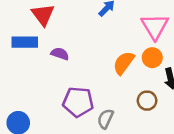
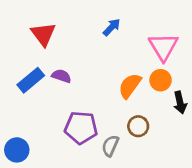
blue rectangle: (25, 42) -> (31, 80), moved, turned -40
brown circle: (147, 101) -> (138, 126), moved

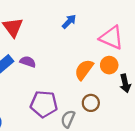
pink triangle: (163, 47) -> (111, 38), turned -35

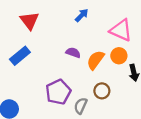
purple semicircle: (28, 62) -> (73, 53), moved
purple pentagon: (44, 104) -> (58, 92), turned -30

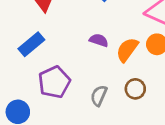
purple pentagon: (58, 92) -> (54, 82), moved
gray semicircle: (81, 106) -> (99, 96), moved

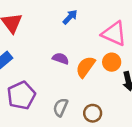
brown circle: (135, 89) -> (93, 113), moved

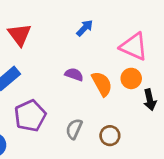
orange semicircle: (86, 67) -> (102, 84), turned 115

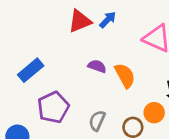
red triangle: (19, 35) -> (80, 21), moved, turned 45
orange circle: (131, 78) -> (154, 113), moved

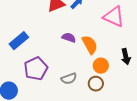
orange circle: (154, 113) -> (101, 66), moved
gray semicircle: (97, 121) -> (69, 79), turned -133

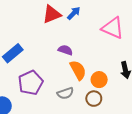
orange semicircle: (90, 45) -> (78, 70), moved

